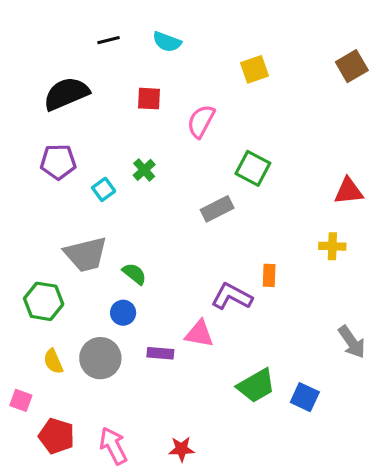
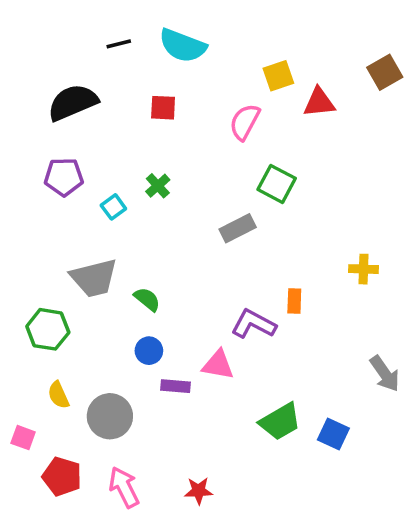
cyan semicircle: (167, 42) -> (183, 46), size x1.5
pink semicircle: (201, 121) -> (245, 122), moved
red triangle: (349, 191) -> (319, 102), moved
blue circle: (123, 313) -> (149, 351), moved
gray circle: (100, 358) -> (110, 416), moved

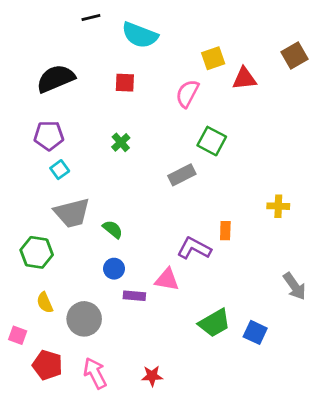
black line: (119, 44) -> (91, 17), moved
cyan square: (113, 207) -> (60, 170), moved

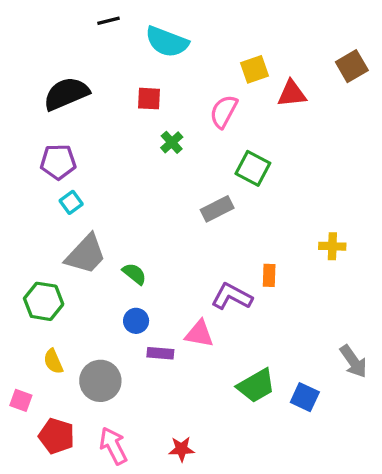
green cross: (121, 142) -> (172, 142), moved
gray trapezoid: (72, 213) -> (86, 254), turned -33
gray arrow: (295, 286) -> (353, 361), moved

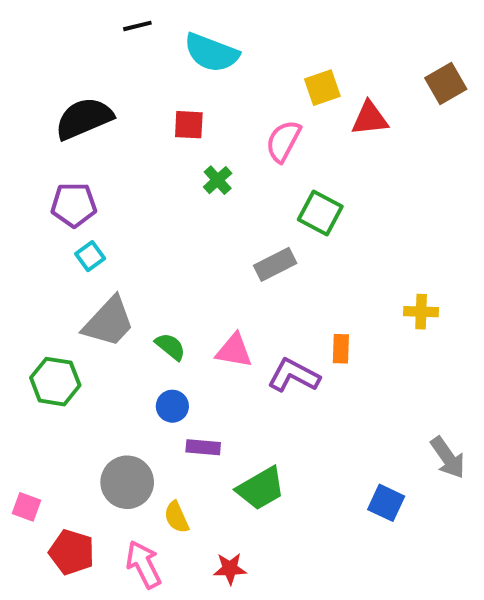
pink triangle: (199, 334) -> (234, 351), moved
yellow semicircle: (53, 361) -> (176, 517), moved
green trapezoid: (256, 386) -> (261, 488), moved

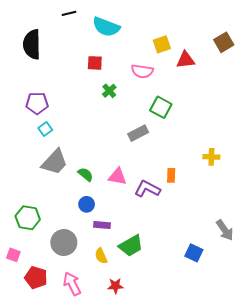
black semicircle: (84, 118) -> (32, 44), moved, turned -68
pink semicircle: (283, 141) -> (142, 71), turned -110
green hexagon: (55, 382) -> (28, 218), moved
yellow semicircle: (176, 517) -> (101, 256), moved

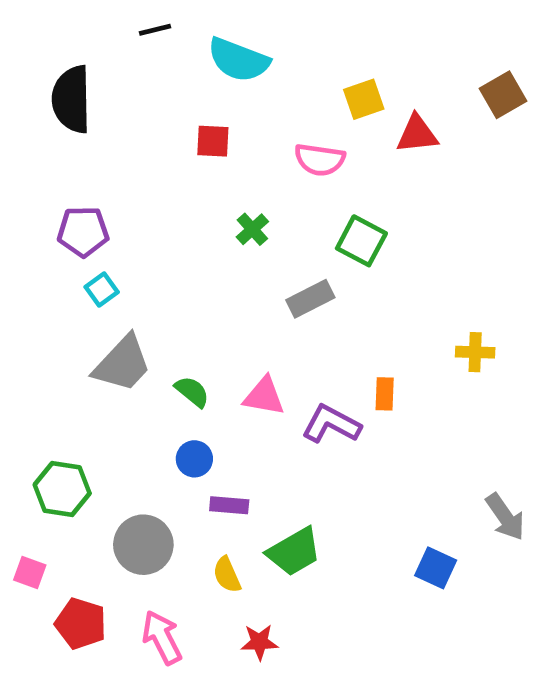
green cross: (109, 91) -> (252, 229), moved

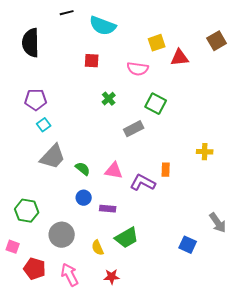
purple rectangle: (229, 505) -> (108, 209), moved

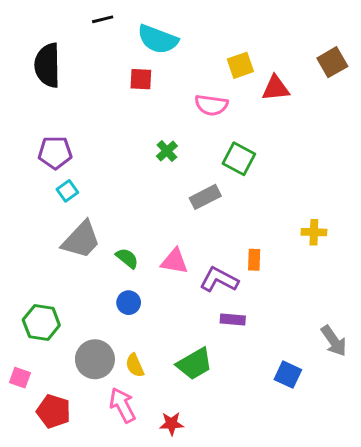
red square: (92, 61) -> (141, 79), moved
purple rectangle: (108, 209) -> (233, 319), moved
yellow semicircle: (98, 248) -> (135, 365), moved
pink arrow: (70, 275) -> (122, 405), moved

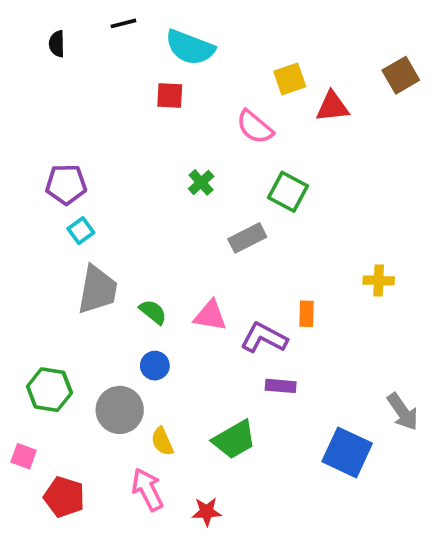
black semicircle: (47, 65) -> (57, 44), moved, size x0.5
pink semicircle: (211, 105) -> (255, 127), turned 32
gray trapezoid: (81, 240) -> (98, 290), turned -33
gray circle: (95, 359) -> (120, 410), moved
blue square: (288, 375) -> (347, 452), size x1.5

